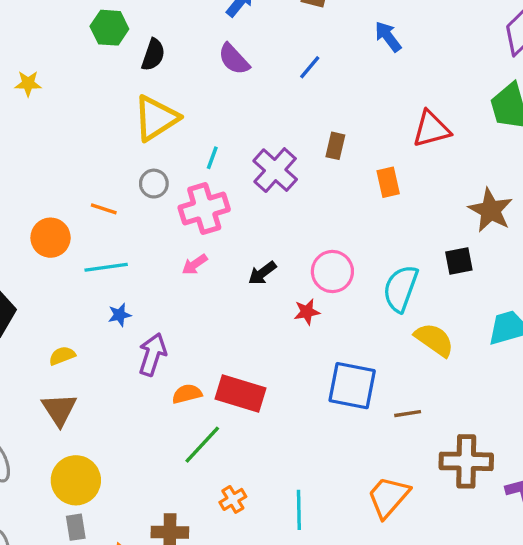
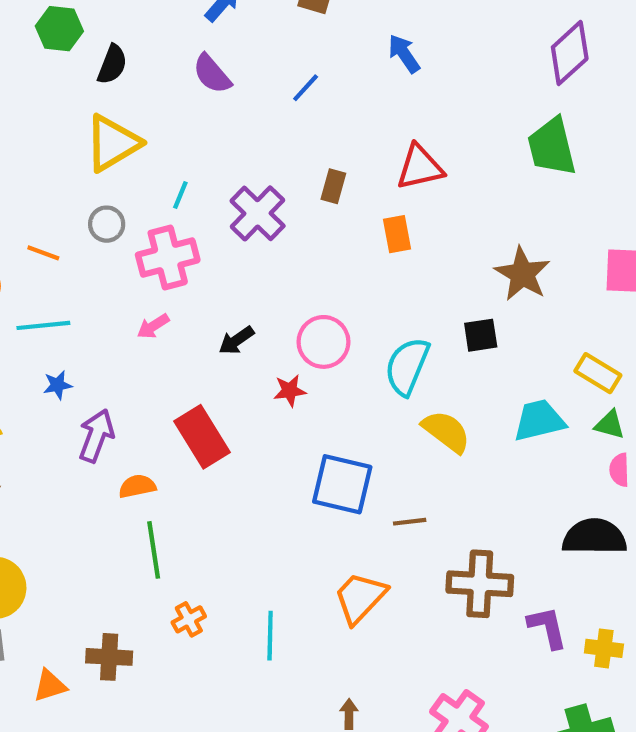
red triangle: (431, 129) -> (420, 167), moved
red rectangle: (241, 393) -> (202, 437), moved, turned 39
green line: (202, 445) -> (154, 550), turned -54
orange trapezoid: (388, 497) -> (360, 598), moved

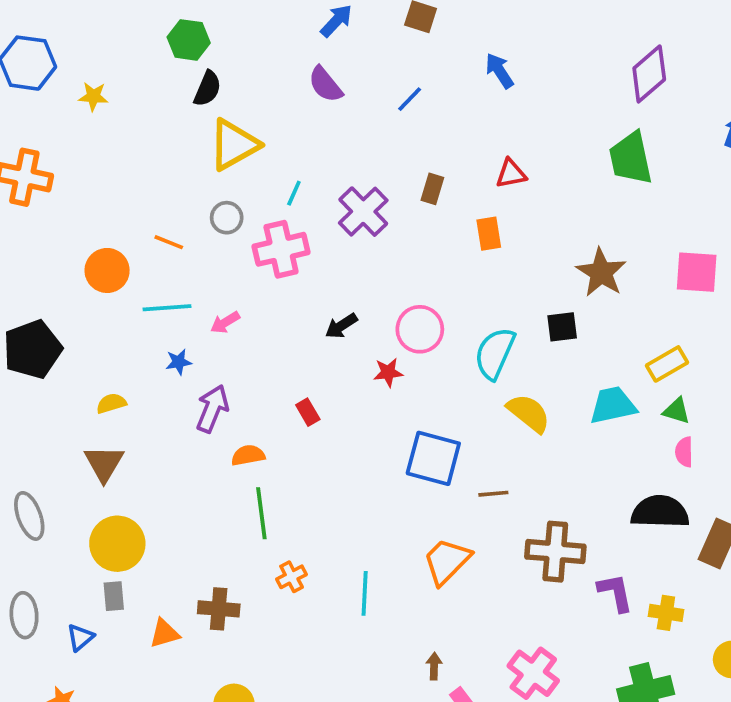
black semicircle: (112, 64) -> (207, 89), moved
red triangle: (420, 167) -> (511, 174), size x0.7
pink arrow: (153, 326) -> (225, 322), moved
yellow rectangle: (598, 373) -> (667, 364), turned -63
red rectangle: (202, 437) -> (308, 412), size x0.5

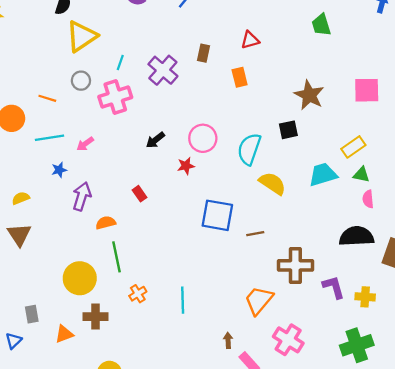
green trapezoid: (631, 158) -> (321, 25), size x0.7
yellow circle: (117, 544) -> (80, 278), moved
orange trapezoid: (447, 561) -> (259, 300), moved

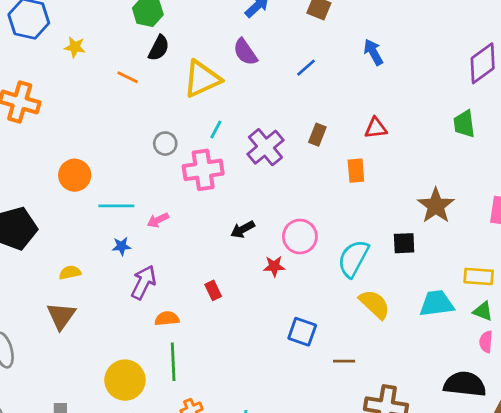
yellow triangle: (82, 36) -> (202, 79), moved
orange line: (47, 98) -> (128, 77), moved
yellow rectangle: (353, 147) -> (479, 276), turned 30
blue square: (217, 215) -> (302, 332), size x0.7

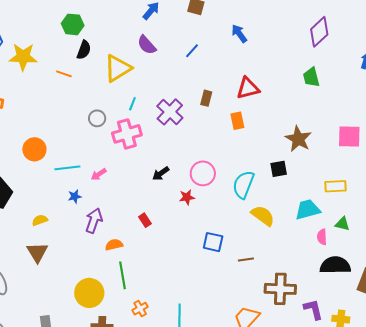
yellow star: (75, 47) -> (23, 57), size x1.8
red triangle: (376, 128) -> (248, 88), size x1.4
green triangle: (483, 311) -> (342, 224), moved
pink semicircle: (486, 342) -> (322, 237), moved

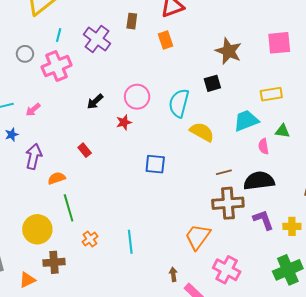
brown line: (246, 260) -> (224, 172), moved
black semicircle: (335, 265) -> (259, 181), moved

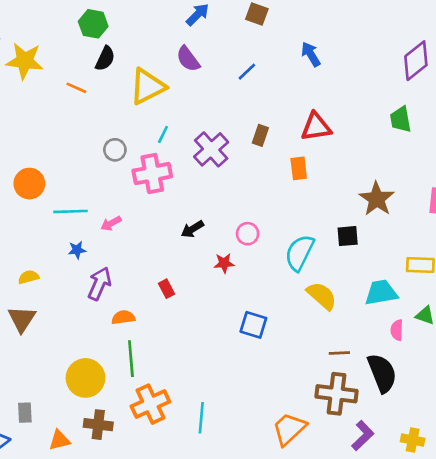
pink circle: (137, 97) -> (248, 234), size x0.7
black semicircle: (259, 181) -> (382, 373), turned 64
purple L-shape: (263, 220) -> (363, 436), moved, turned 55
orange cross: (90, 239) -> (150, 404), size x1.8

